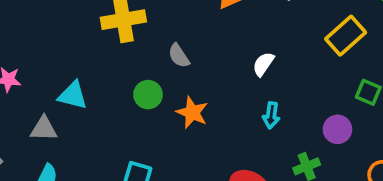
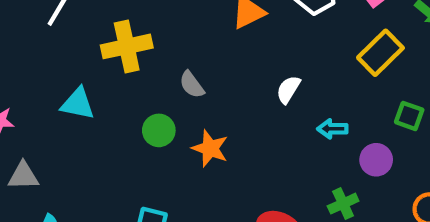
cyan triangle: (73, 95) -> (78, 104), moved
cyan arrow: (271, 115) -> (332, 129), moved, turned 85
gray triangle: (44, 129) -> (23, 176), moved

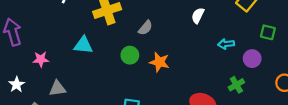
gray semicircle: (192, 85) -> (145, 28), turned -98
white semicircle: (288, 89) -> (198, 16), moved

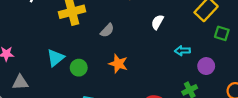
green square: (268, 32) -> (222, 33), moved
cyan triangle: (83, 45) -> (56, 58), moved, turned -48
green circle: (130, 55) -> (79, 68), moved

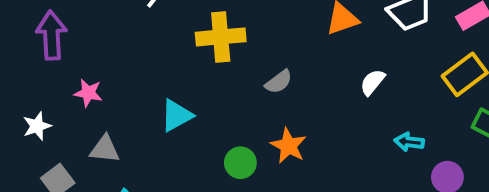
green circle: (79, 68) -> (240, 163), moved

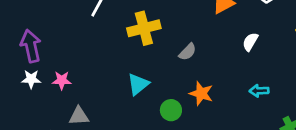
cyan triangle: (176, 115) -> (138, 84), moved
white star: (37, 126) -> (31, 79), moved, turned 30
cyan arrow: (409, 142) -> (259, 91), moved

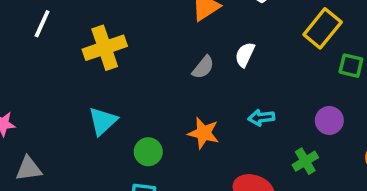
gray semicircle: (188, 52) -> (203, 67), moved
orange star: (201, 93) -> (204, 133), moved

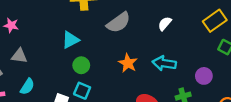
gray semicircle: (203, 67) -> (119, 22), moved, size x1.6
cyan arrow: (261, 118) -> (164, 63), size x1.5
green circle: (148, 152) -> (81, 65), moved

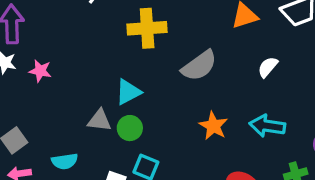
gray triangle: (19, 56) -> (99, 120), moved
green circle: (81, 65) -> (130, 128), moved
cyan semicircle: (27, 87) -> (65, 161), turned 49

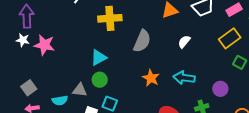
gray semicircle: (199, 66) -> (142, 41), turned -30
pink star: (40, 71) -> (44, 45), size x1.5
gray triangle: (99, 120) -> (80, 90), moved

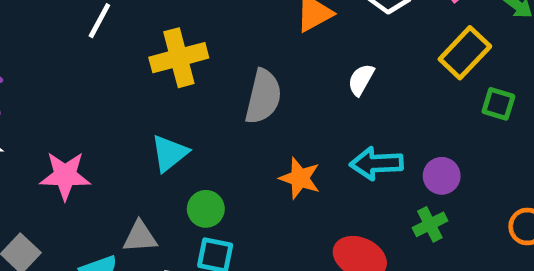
pink star: (44, 45) -> (65, 176), moved
green circle: (100, 80) -> (206, 209), moved
purple circle: (220, 89) -> (442, 176), moved

